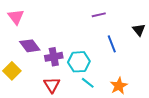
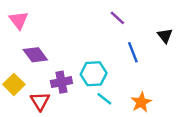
purple line: (99, 15) -> (117, 18), turned 56
purple cross: (54, 57) -> (61, 82), moved
red triangle: (52, 85) -> (40, 101), moved

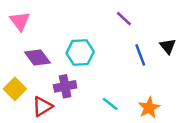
black triangle: (165, 36) -> (168, 46), moved
cyan hexagon: (94, 74) -> (80, 52), moved
red triangle: (40, 101) -> (42, 106), turned 30

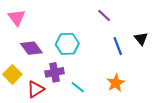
cyan line: (110, 104) -> (78, 87), moved
orange star: (149, 108) -> (116, 83), moved

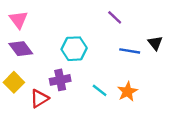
blue line: (118, 46) -> (130, 51), turned -60
purple diamond: (31, 48) -> (21, 49), moved
cyan line: (78, 87) -> (100, 90), moved

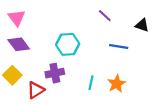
black triangle: (155, 43) -> (142, 25), moved, turned -32
cyan line: (100, 90) -> (91, 83), turned 64

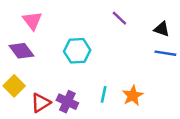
pink triangle: (17, 18) -> (32, 21), moved
blue line: (119, 46) -> (165, 53), moved
purple cross: (55, 73) -> (67, 102), moved, turned 36

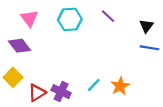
black triangle: (162, 29) -> (146, 26), turned 48
cyan hexagon: (77, 51) -> (70, 19), moved
cyan line: (104, 94) -> (94, 85), turned 32

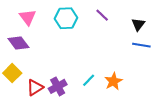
purple cross: (61, 92) -> (58, 86), turned 36

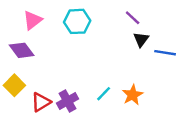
purple line: (102, 15) -> (133, 18), moved
pink triangle: (28, 17) -> (33, 20), turned 30
black triangle: (138, 24) -> (141, 39), moved

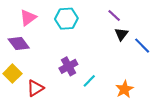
blue line: (165, 53) -> (142, 46), turned 36
orange star: (133, 95) -> (124, 89), moved
purple cross: (67, 101) -> (68, 66), moved

